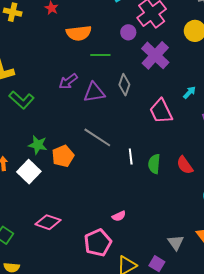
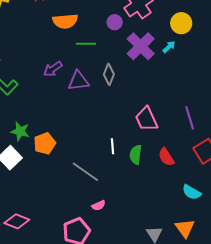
cyan arrow: (189, 93) -> (169, 47), moved
pink trapezoid: (161, 111) -> (146, 119), moved
gray line: (97, 137) -> (85, 172), moved
pink diamond: (48, 222) -> (17, 221), moved

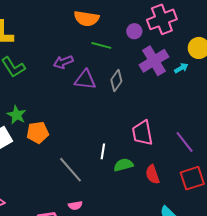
purple line: (190, 118) -> (185, 142), turned -35
green semicircle: (136, 155) -> (123, 165), turned 54

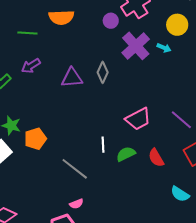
green line: (101, 45) -> (27, 33), moved
purple arrow: (63, 62) -> (31, 66), moved
cyan arrow: (181, 68) -> (164, 48), turned 64
pink trapezoid: (142, 133) -> (138, 119), turned -96
pink semicircle: (75, 205) -> (76, 204), moved

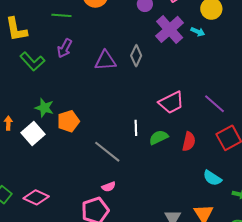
purple arrow: (31, 66) -> (65, 48), turned -30
red semicircle: (156, 158) -> (189, 141), turned -138

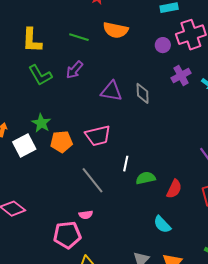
purple cross: (170, 29) -> (181, 75), size x0.7
gray diamond: (136, 56) -> (143, 93), turned -40
pink trapezoid: (171, 103) -> (98, 136), moved
cyan semicircle: (212, 178) -> (162, 224), moved

